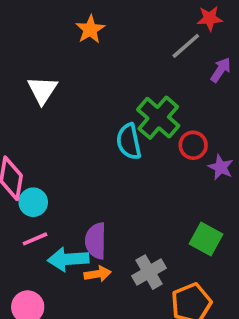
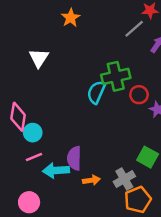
green cross: (158, 118) -> (116, 76), turned 36
cyan semicircle: (129, 142) -> (96, 92), turned 35
gray cross: (149, 272) -> (124, 179), moved
orange arrow: (98, 274) -> (91, 180), moved

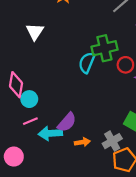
purple semicircle: (74, 158) -> (67, 122), turned -140
pink circle: (29, 202) -> (14, 157), moved

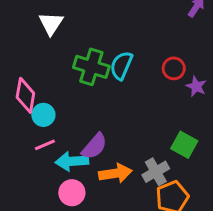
green cross: (104, 48) -> (91, 67), moved, turned 30
orange arrow: (82, 142) -> (115, 173), size x1.5
pink circle: (14, 157) -> (72, 193), moved

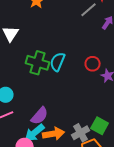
green square: (184, 145) -> (100, 126), moved
cyan arrow: (72, 161) -> (35, 133), moved, turned -35

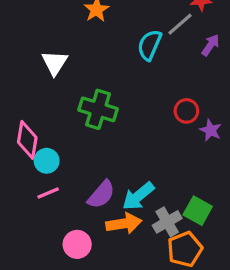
cyan semicircle: (58, 62) -> (149, 45), moved
cyan arrow: (35, 133) -> (138, 196), moved

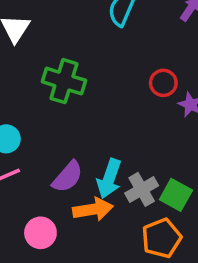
cyan arrow: (138, 196) -> (109, 179), turned -32
gray cross: (167, 222) -> (142, 189), moved

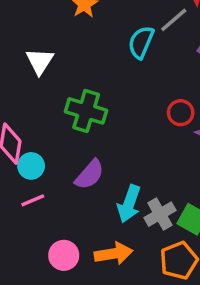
purple semicircle: (68, 177) -> (90, 175), moved
orange arrow: (93, 209) -> (114, 254), moved

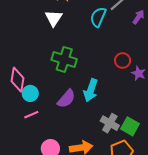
white triangle: (40, 61) -> (54, 18), moved
cyan arrow: (129, 204) -> (91, 90), moved
gray cross: (160, 214) -> (110, 123), turned -30

